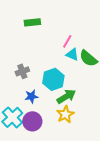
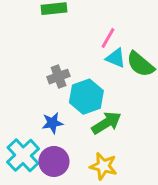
gray cross: (22, 71) -> (59, 77), moved
yellow star: (65, 114) -> (103, 166), moved, turned -30

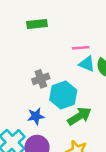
pink line: (108, 38) -> (81, 48), turned 56

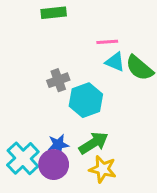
blue star: (36, 116) -> (58, 145), moved
green arrow: (79, 116) -> (94, 143), moved

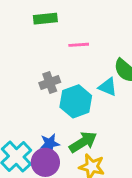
pink line: (107, 42) -> (79, 45), moved
cyan triangle: (115, 62) -> (108, 87), moved

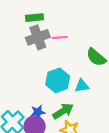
gray cross: (50, 82) -> (38, 37), moved, size x1.5
cyan triangle: (108, 87) -> (82, 86), moved, turned -32

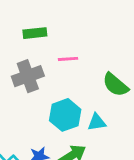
gray cross: (38, 37) -> (28, 76), moved

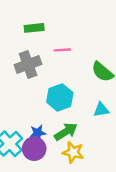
cyan triangle: (97, 122) -> (101, 110), moved

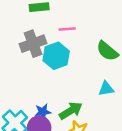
cyan hexagon: (60, 97) -> (56, 56), moved

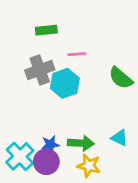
cyan triangle: (106, 89) -> (119, 138), moved, turned 35
green arrow: (71, 111) -> (81, 143), turned 35

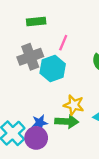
pink line: (77, 54) -> (63, 43), turned -63
yellow star: (89, 166) -> (74, 105), moved

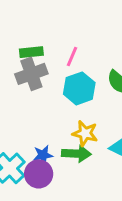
green rectangle: (36, 22) -> (31, 52), moved
cyan hexagon: (53, 69) -> (79, 88), moved

